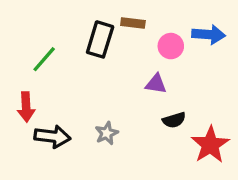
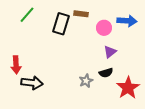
green line: (44, 59) -> (27, 15), moved
purple triangle: (156, 84) -> (110, 52), moved, turned -48
gray star: (107, 133) -> (86, 81), moved

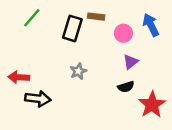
blue arrow: (127, 21) -> (151, 25), turned -120
red arrow: (16, 65) -> (19, 77), turned 96
gray star: (86, 81) -> (78, 71), moved

